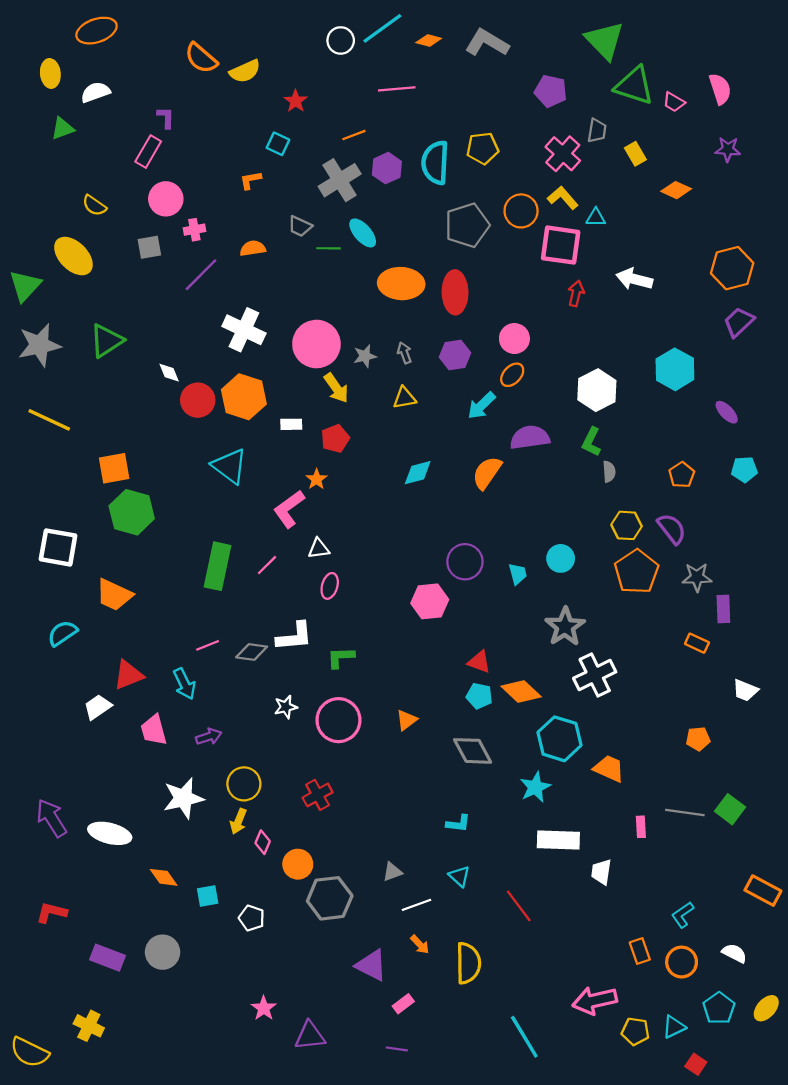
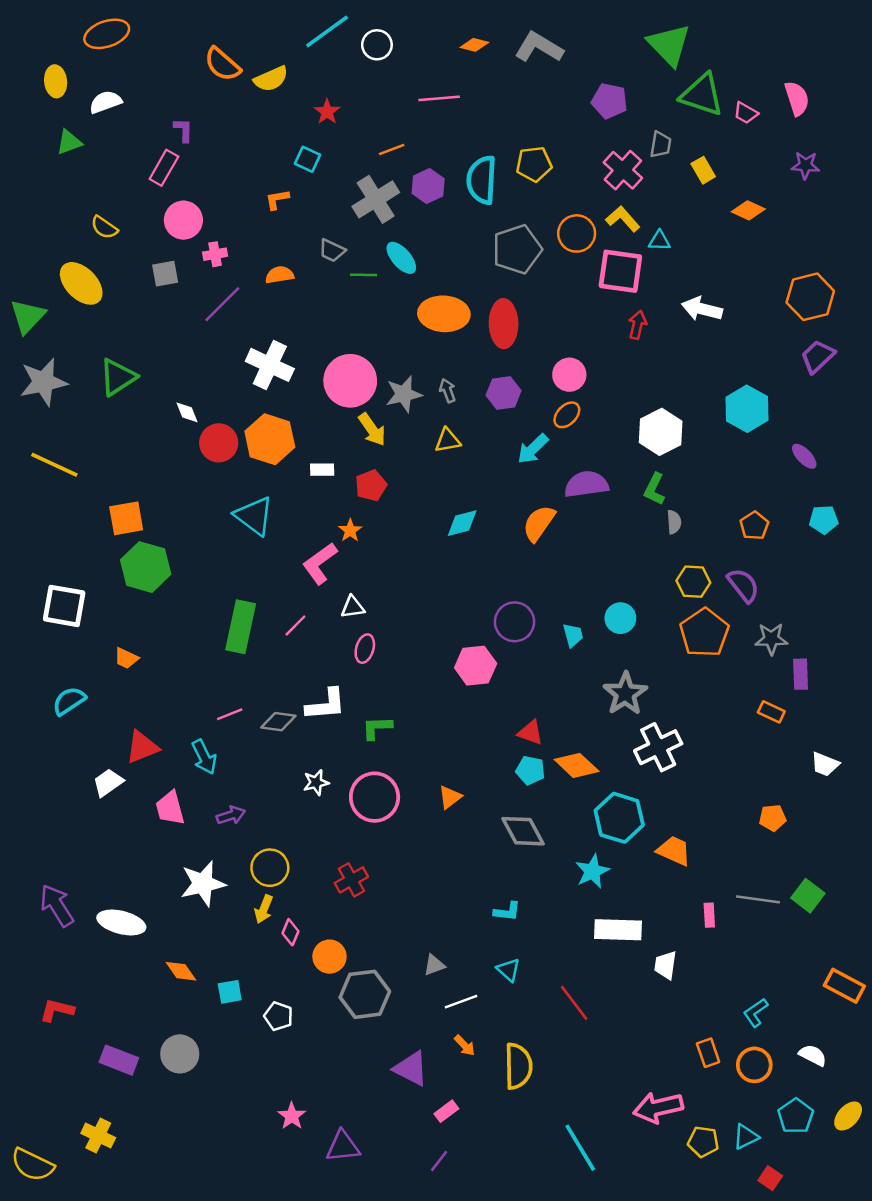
cyan line: (382, 28) -> (327, 31), moved
gray star: (365, 356) -> (404, 394), size x1.4
orange trapezoid: (114, 595) -> (126, 658), size x0.6
purple line: (397, 1049) -> (439, 1161), turned -60

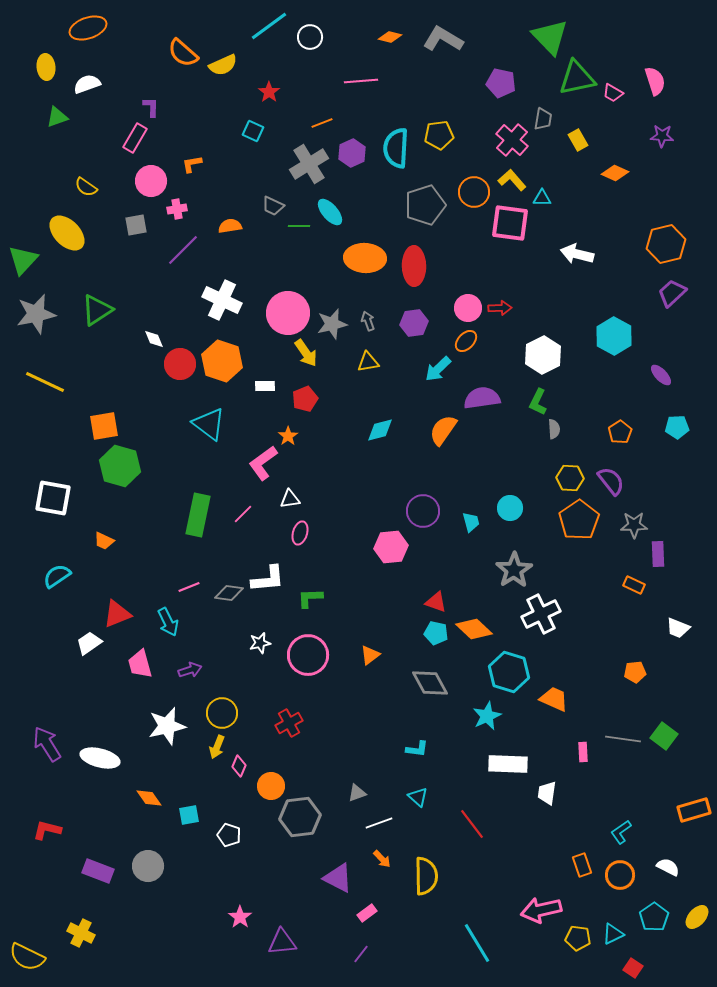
green triangle: (702, 95) -> (577, 78), turned -30
orange L-shape: (277, 199) -> (192, 164), moved
red arrow: (637, 325) -> (500, 308), moved, turned 75
orange rectangle: (844, 986) -> (694, 810), turned -44

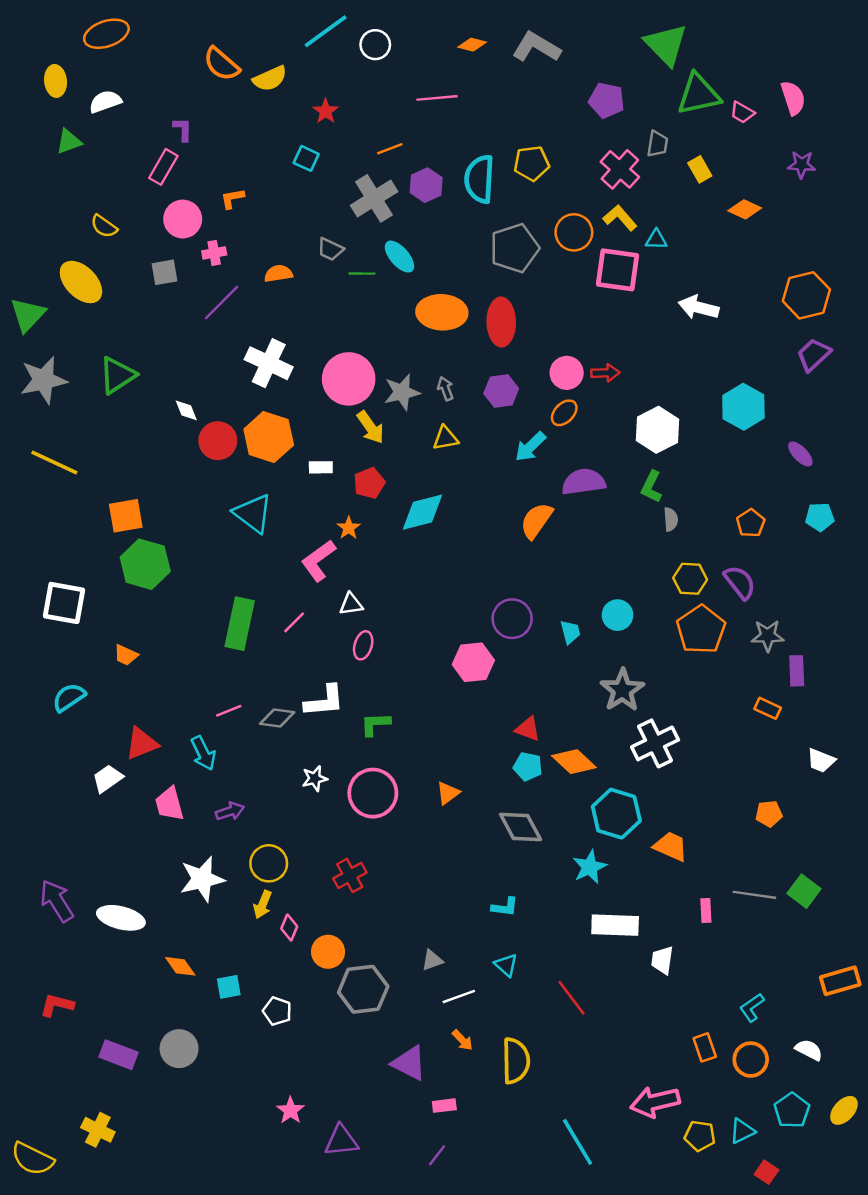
cyan diamond: (380, 430) -> (422, 512), moved, size x1.4
pink rectangle: (367, 913) -> (444, 1106), turned 30

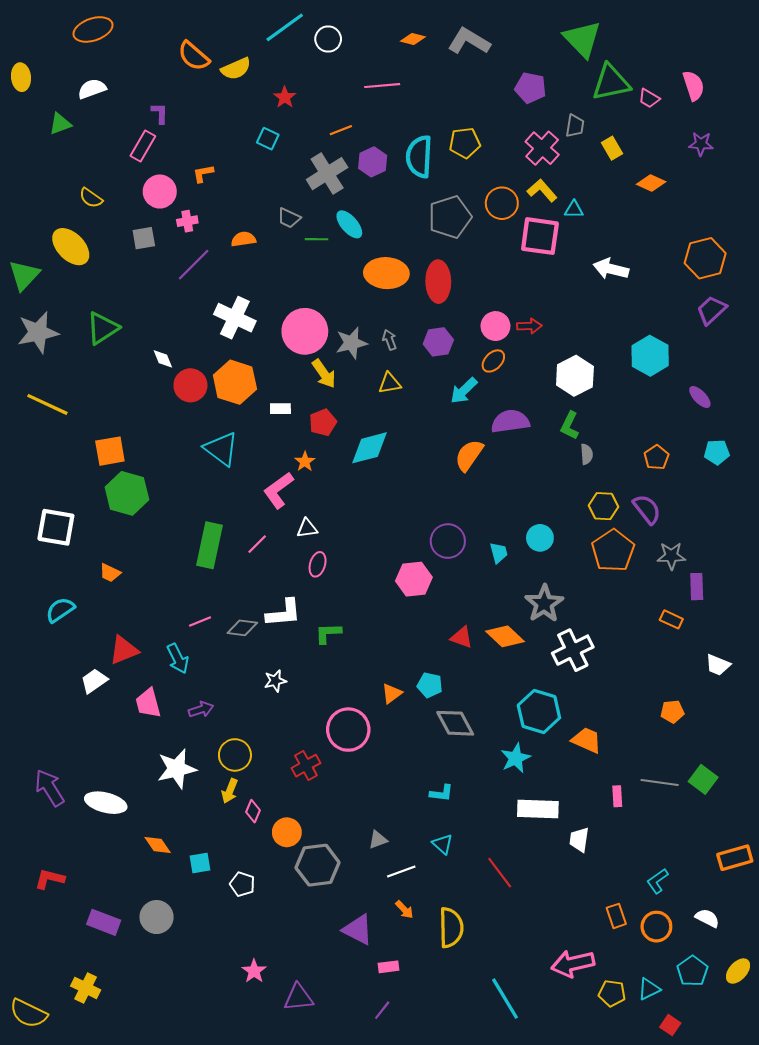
yellow ellipse: (56, 81) -> (21, 77), moved
orange diamond: (574, 762) -> (505, 636), moved
cyan pentagon: (528, 766) -> (430, 685), moved
pink circle: (373, 793) -> (348, 730), moved

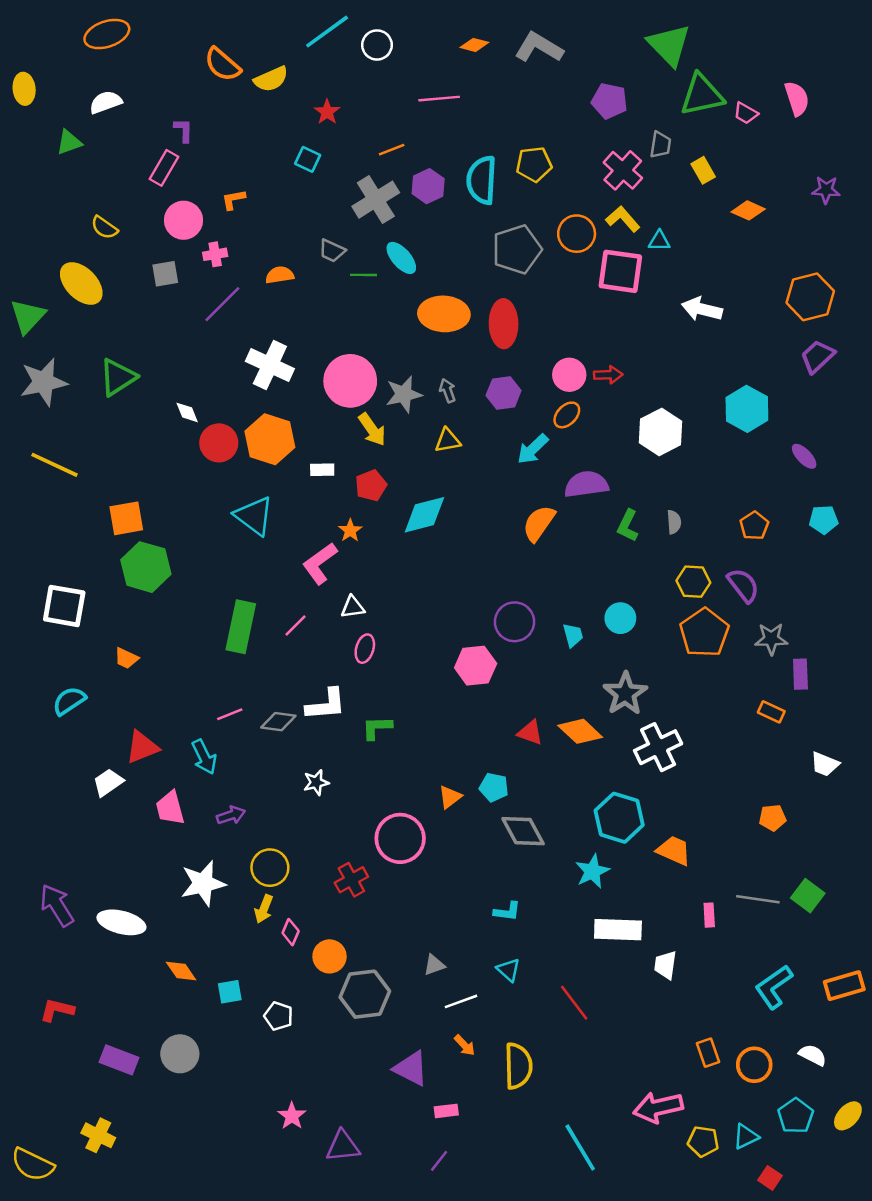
purple star: (701, 144) -> (826, 190), moved
green L-shape: (570, 426) -> (628, 526), moved
cyan L-shape: (658, 881) -> (774, 987), moved, size x1.5

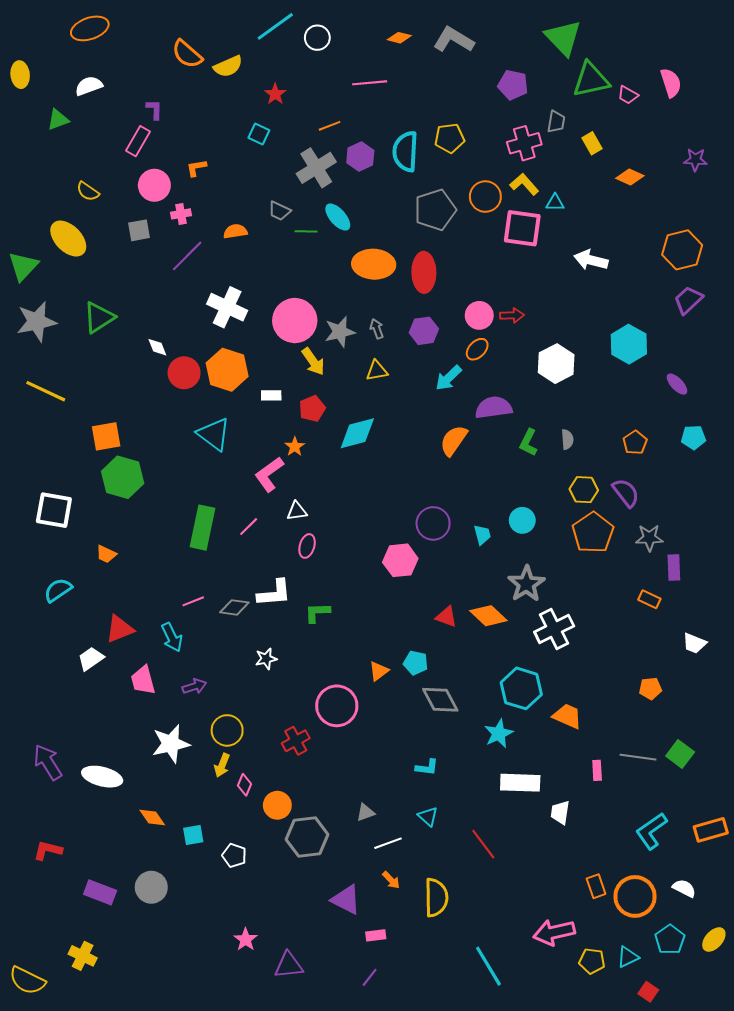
pink cross: (623, 170) -> (524, 143), turned 32
orange circle: (754, 1065) -> (635, 896), size x1.4

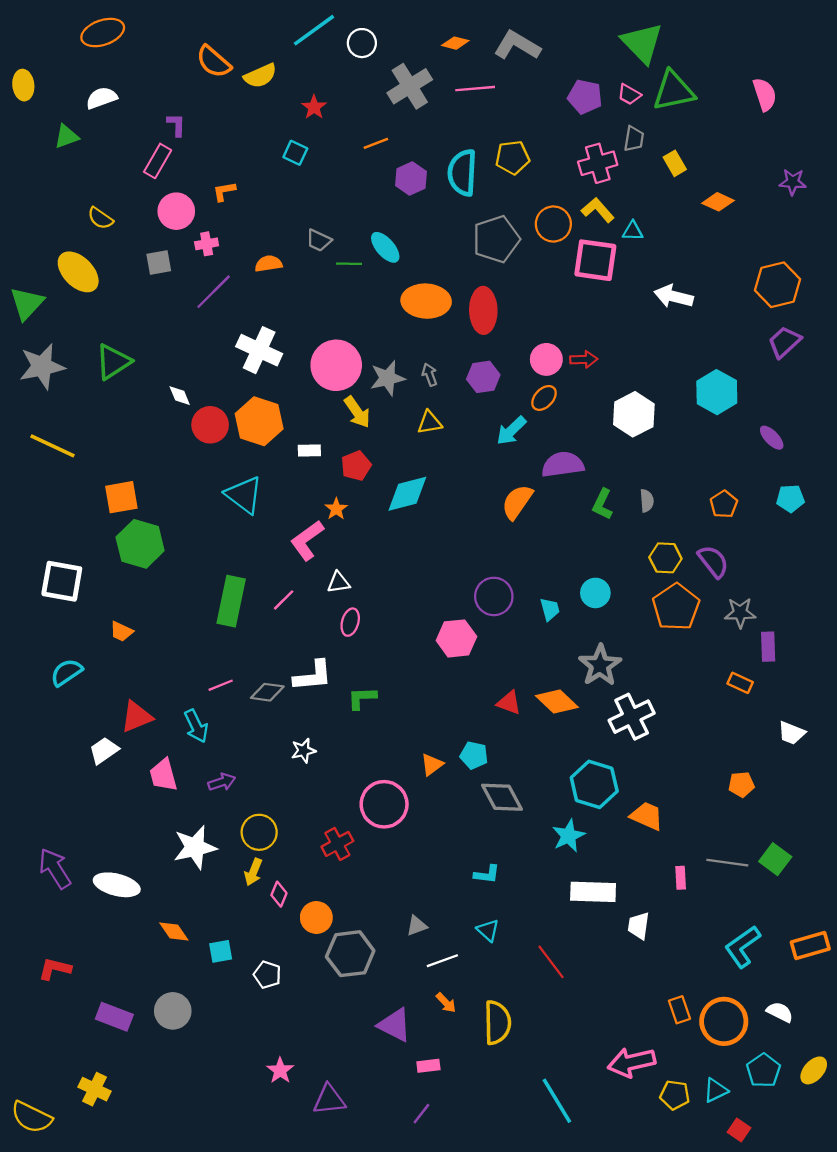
pink line: (370, 83) -> (475, 89), moved
pink trapezoid: (628, 95) -> (629, 94), moved
gray cross: (316, 168) -> (410, 86), moved

